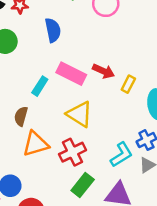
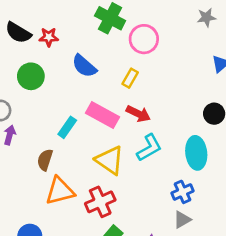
blue semicircle: (53, 30) -> (84, 66), turned 140
yellow rectangle: (128, 84) -> (130, 78), moved
cyan L-shape: (121, 155) -> (149, 148), moved

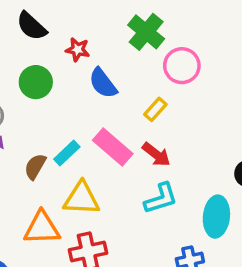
red star: (49, 37) -> (78, 50), moved
brown semicircle: (45, 160) -> (35, 167), moved
yellow triangle: (110, 160) -> (81, 199), moved, turned -44

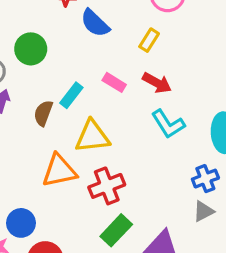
green circle: (36, 82) -> (31, 49), moved
pink rectangle: (113, 147) -> (114, 82), size x0.6
cyan L-shape: (161, 198) -> (168, 124), turned 84

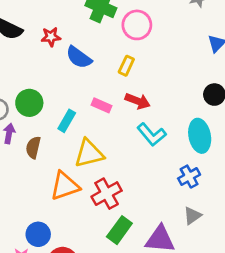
green circle: (31, 49) -> (29, 103), moved
brown semicircle: (43, 113) -> (33, 147), moved
gray triangle: (203, 211) -> (192, 216), moved

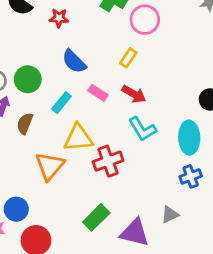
blue semicircle: (79, 57) -> (74, 61), moved
blue cross: (189, 177) -> (191, 176), moved
orange triangle: (65, 186) -> (50, 166), turned -40
red cross: (107, 194) -> (108, 161), moved

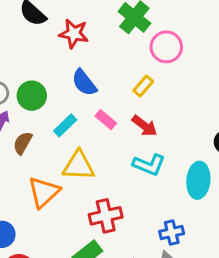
red star: (59, 18) -> (74, 34), size x1.4
cyan L-shape: (142, 129) -> (149, 165), turned -44
red cross: (108, 161) -> (106, 216), moved
blue cross: (191, 176) -> (172, 233), moved

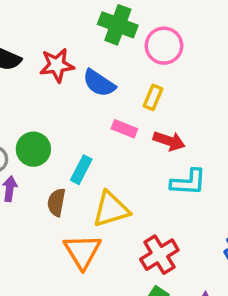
blue semicircle: (84, 83) -> (99, 83), moved
pink rectangle: (106, 120) -> (124, 129), moved
brown semicircle: (23, 143) -> (56, 202), moved

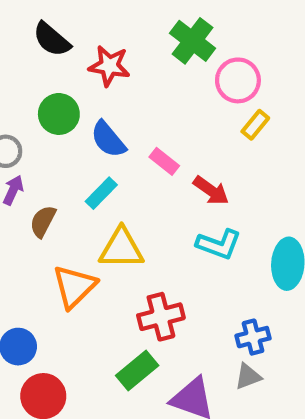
blue semicircle: (99, 83) -> (108, 139), moved
yellow rectangle: (153, 97) -> (255, 125), moved
green circle: (33, 149) -> (59, 114), moved
brown semicircle: (56, 202) -> (43, 221), moved

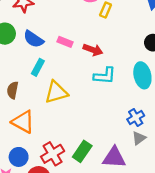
orange triangle: (74, 286) -> (23, 122), moved, turned -30
red cross: (161, 317) -> (53, 154), moved

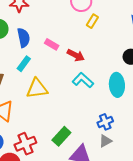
blue semicircle: (33, 39) -> (24, 38), turned -144
cyan L-shape: (105, 76) -> (83, 80), turned -150
green rectangle: (82, 151) -> (61, 136), moved

